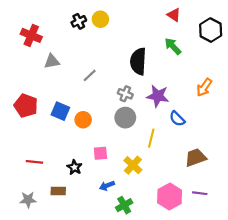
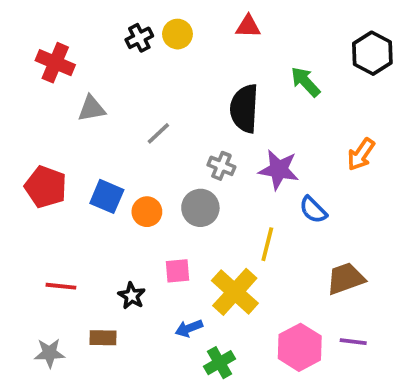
red triangle: (174, 15) -> (248, 26), moved, turned -32
gray circle: (125, 118) -> (200, 208), moved
yellow cross: (133, 165) -> (235, 292), size x1.4

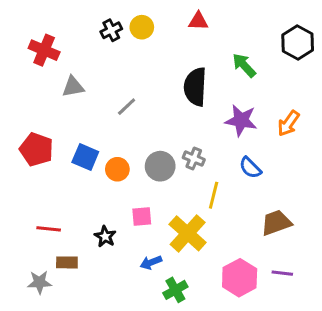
gray cross: (221, 166) -> (194, 159), moved
purple star: (279, 170) -> (241, 120), moved
brown rectangle: (103, 338) -> (67, 262), moved

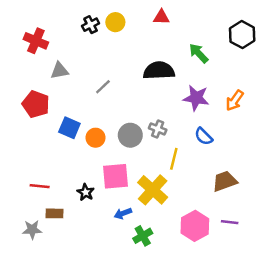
black semicircle: (195, 87) -> (159, 71), turned 84
red pentagon: (36, 149) -> (36, 104), moved
pink square: (142, 217) -> (115, 176), size x1.6

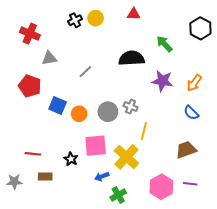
blue semicircle: (204, 136) -> (191, 113), moved
gray star: (32, 230) -> (14, 182), moved

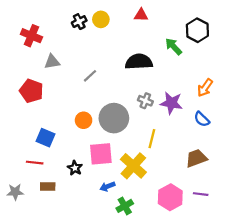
black hexagon: (200, 28) -> (197, 30), moved
purple star: (162, 81) -> (171, 103), moved
blue square: (58, 106) -> (46, 138), moved
gray cross: (131, 107) -> (145, 101), moved
gray circle: (108, 112) -> (114, 118), size x1.4

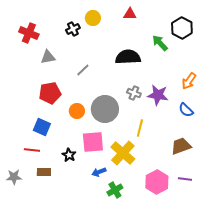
black cross: (79, 22) -> (73, 29), moved
red pentagon: (31, 91) -> (50, 93), moved, turned -30

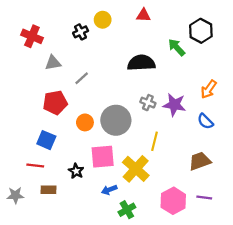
gray line: (83, 70) -> (82, 78), moved

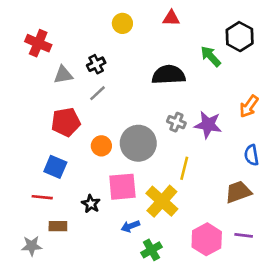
black cross: (81, 32) -> (96, 64), moved
blue semicircle: (205, 121) -> (251, 155), moved, turned 35
gray star: (15, 195) -> (32, 246), moved

